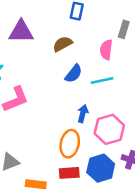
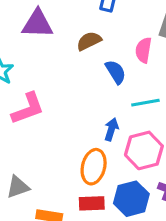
blue semicircle: (74, 74) -> (116, 72), moved, turned -72
cyan line: (102, 80) -> (145, 103), moved

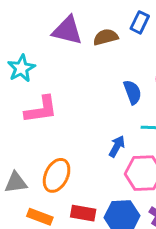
brown semicircle: (89, 41) -> (106, 37), moved
orange ellipse: (94, 167) -> (57, 175), moved

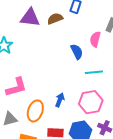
pink L-shape: (41, 110) -> (16, 87), moved
blue arrow: (117, 146) -> (60, 100), moved

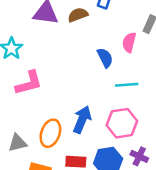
pink L-shape: (16, 87) -> (29, 83), moved
blue arrow: (60, 100) -> (82, 120), size x1.5

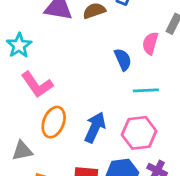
pink L-shape: (29, 83) -> (37, 85), turned 68
orange ellipse: (50, 133) -> (54, 122), moved

